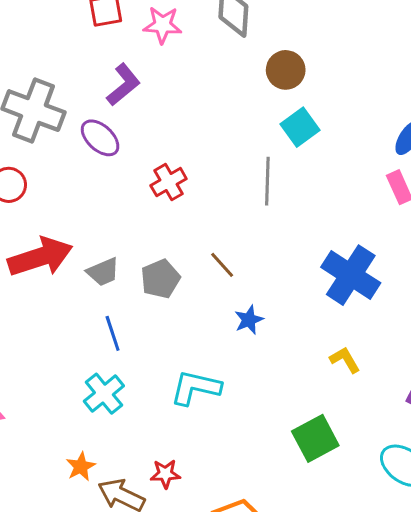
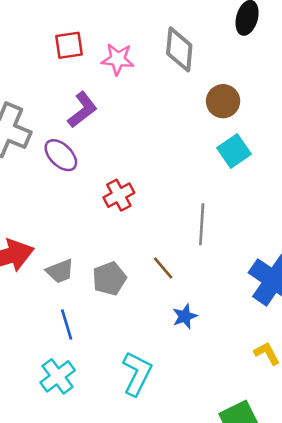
gray line: (267, 181) -> (202, 224), moved
cyan L-shape: (196, 388) -> (137, 374), turned 102

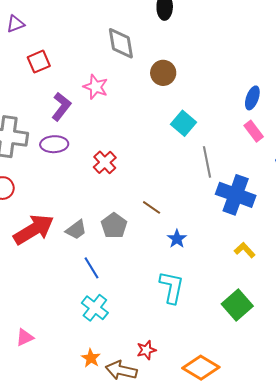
pink star: (118, 59) -> (96, 87), moved, turned 30
cyan square: (234, 151) -> (184, 123), moved
purple ellipse: (61, 155) -> (54, 144), turned -32
gray line: (202, 224) -> (207, 162), moved
cyan L-shape: (137, 374) -> (172, 287), moved

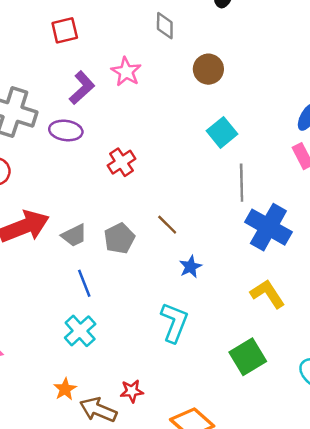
gray diamond: (121, 43) -> (165, 26), size x0.7
yellow L-shape: (245, 250) -> (268, 294), size x1.4

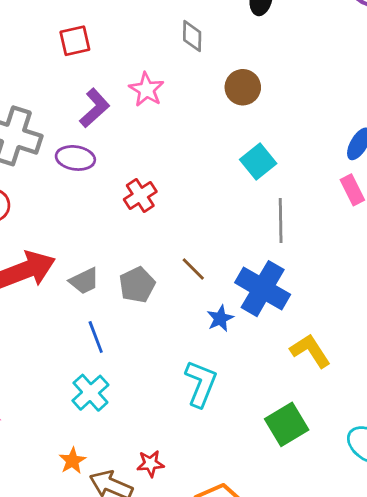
blue cross: (268, 227) -> (263, 289), moved

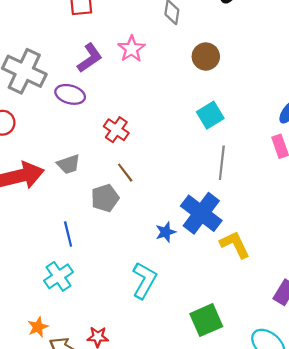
red cross: (140, 196) -> (116, 130), turned -30
brown line: (193, 269) -> (125, 173), moved
gray trapezoid: (84, 281) -> (69, 164), moved
yellow L-shape: (310, 351) -> (235, 244), moved

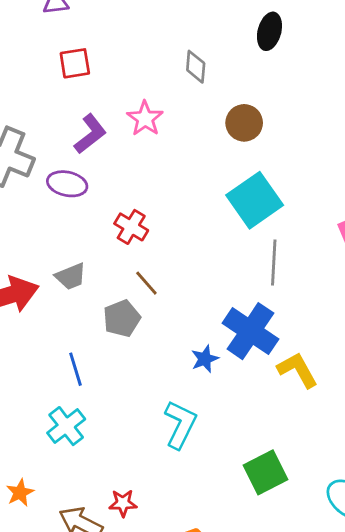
cyan square: (210, 115) -> (255, 200), size x1.5
orange star: (38, 327) -> (20, 493), moved

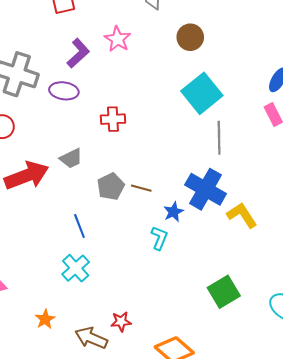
red cross: (131, 227) -> (113, 119), turned -30
brown line: (146, 283) -> (141, 188), moved, turned -30
cyan L-shape: (180, 424) -> (159, 238), moved, size x0.7

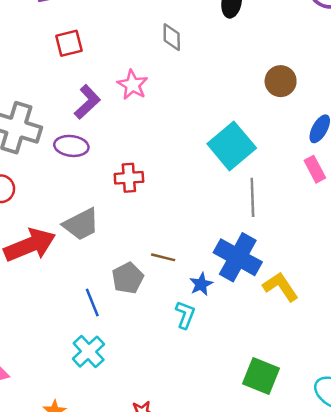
brown circle: (190, 37) -> (281, 81), moved
gray trapezoid: (71, 158) -> (81, 224), size x1.4
gray pentagon: (111, 187) -> (128, 278), moved
green square: (224, 292) -> (261, 376), turned -36

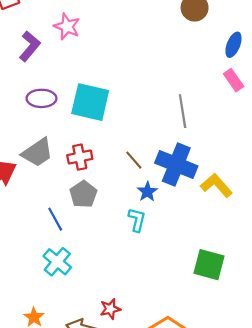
purple ellipse: (71, 146) -> (41, 98), moved
cyan square: (232, 146) -> (90, 102), moved, turned -30
red cross: (129, 178) -> (80, 157), moved
brown line: (163, 257) -> (134, 160), moved, turned 42

